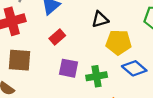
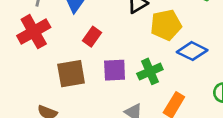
brown square: (19, 60) -> (71, 74), moved

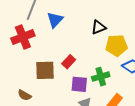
red rectangle: (92, 37) -> (69, 62), moved
purple square: (115, 70) -> (79, 84), moved

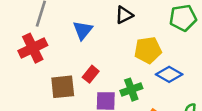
blue triangle: (55, 20) -> (83, 30), moved
black triangle: (99, 27) -> (124, 15), moved

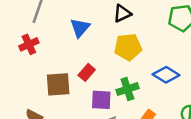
red cross: (33, 48) -> (29, 44), size x0.7
yellow pentagon: (148, 50) -> (128, 47), moved

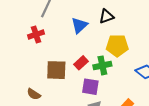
black triangle: (122, 13) -> (106, 16), moved
green cross: (127, 89) -> (102, 65), moved

